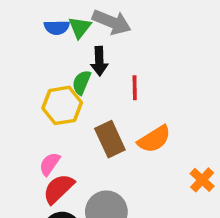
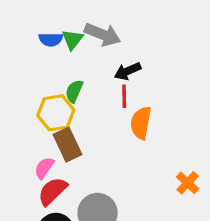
black arrow: (99, 61) -> (128, 71), moved, turned 68
brown rectangle: (110, 139) -> (67, 145), moved
orange semicircle: (154, 139) -> (141, 123), moved, turned 132

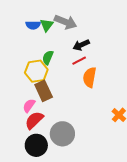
red line: (124, 96) -> (79, 61), turned 64

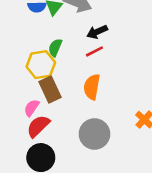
orange semicircle: (90, 77) -> (92, 87), moved
gray circle: (62, 134) -> (94, 134), moved

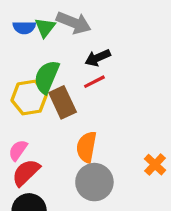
green semicircle: (55, 48) -> (47, 77), size x1.5
orange semicircle: (92, 87) -> (86, 147), moved
brown rectangle: (50, 89) -> (63, 102), moved

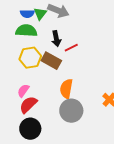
black arrow: (98, 58) -> (56, 39), moved, turned -77
green semicircle: (47, 77) -> (26, 31), moved, turned 70
brown rectangle: (63, 102) -> (51, 61), turned -36

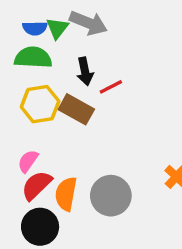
orange semicircle: (66, 89) -> (66, 194), moved

